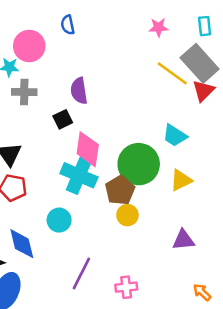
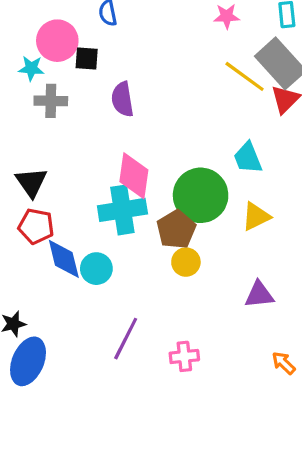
black square: (63, 119) -> (87, 59), moved, turned 30
cyan trapezoid: (175, 136) -> (248, 158), turned 35
cyan cross: (79, 175) -> (122, 210), turned -32
blue diamond: (22, 244) -> (64, 259), moved

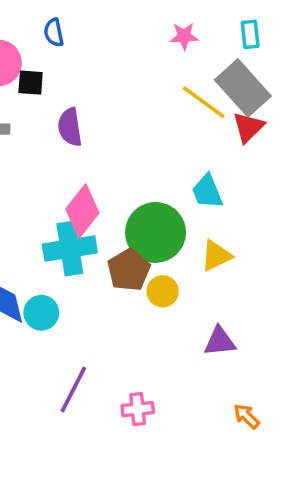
pink diamond: (134, 176) -> (82, 211), turned 30
yellow circle: (186, 262) -> (163, 291), moved

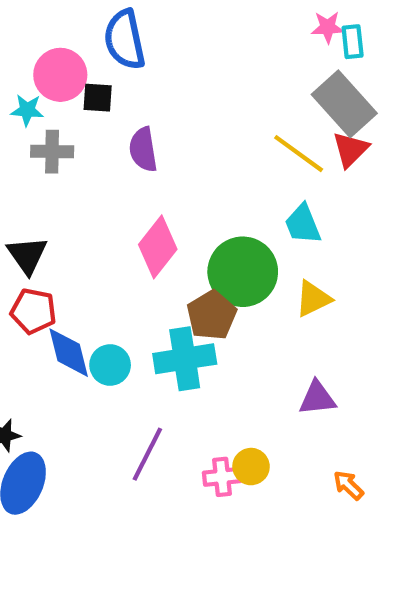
blue semicircle: (54, 33) -> (125, 40), size x1.8
pink star: (184, 36) -> (328, 27), moved
yellow line: (204, 102) -> (299, 154), moved
cyan cross: (70, 248) -> (185, 359), moved
yellow circle: (163, 291) -> (251, 467), moved

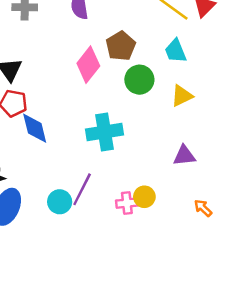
green circle: (243, 272) -> (139, 80), size x0.7
brown pentagon: (212, 315) -> (121, 46), moved
cyan circle: (110, 365) -> (60, 202), moved

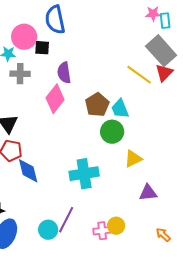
cyan trapezoid: (176, 51) -> (120, 109), moved
pink diamond: (88, 65) -> (55, 99), moved
yellow triangle: (182, 96) -> (133, 159), moved

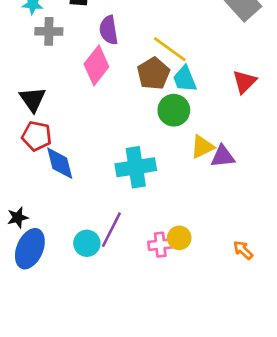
red triangle: (164, 73) -> (244, 82), moved
yellow line: (139, 75) -> (170, 49), moved
purple triangle: (148, 193) -> (223, 156), moved

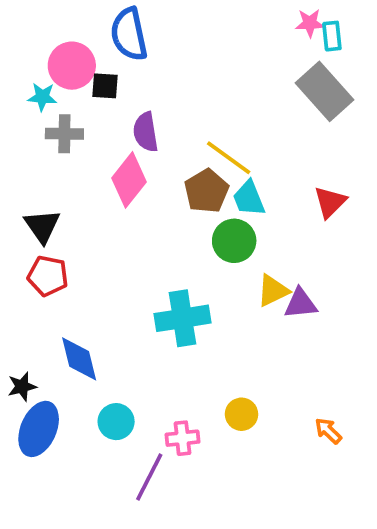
blue diamond: (60, 163) -> (79, 359), moved
purple line: (111, 230) -> (149, 477), moved
pink cross: (160, 245) -> (182, 438), moved

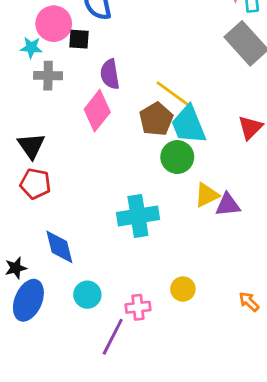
cyan trapezoid: (249, 198) -> (189, 125), size x1.4

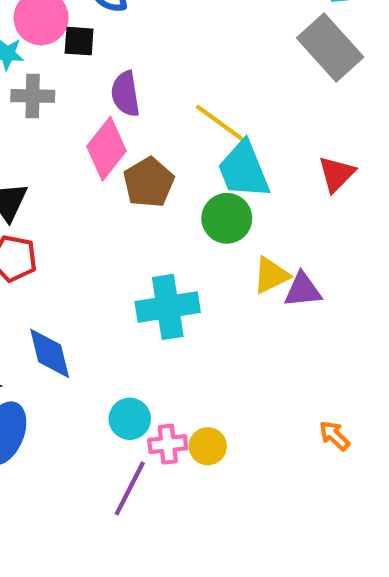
brown pentagon: (156, 119) -> (149, 182), moved
yellow circle: (183, 289) -> (208, 446), moved
cyan circle: (87, 295) -> (130, 419), moved

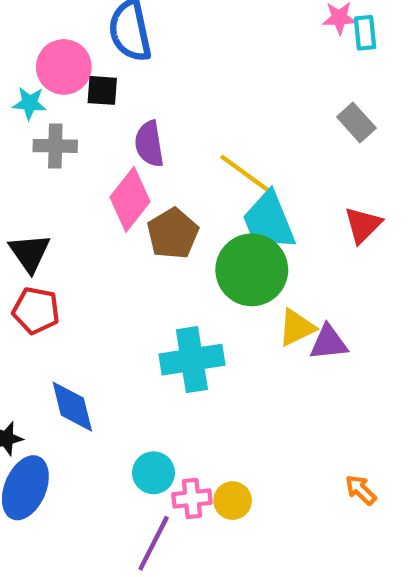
gray rectangle: (330, 47) -> (356, 122), moved, size x0.6
green circle: (227, 218) -> (252, 270), size x1.4

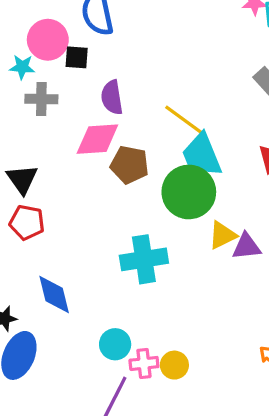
pink diamond: (130, 199) -> (97, 139), turned 48
brown pentagon: (173, 234) -> (130, 165), turned -30

